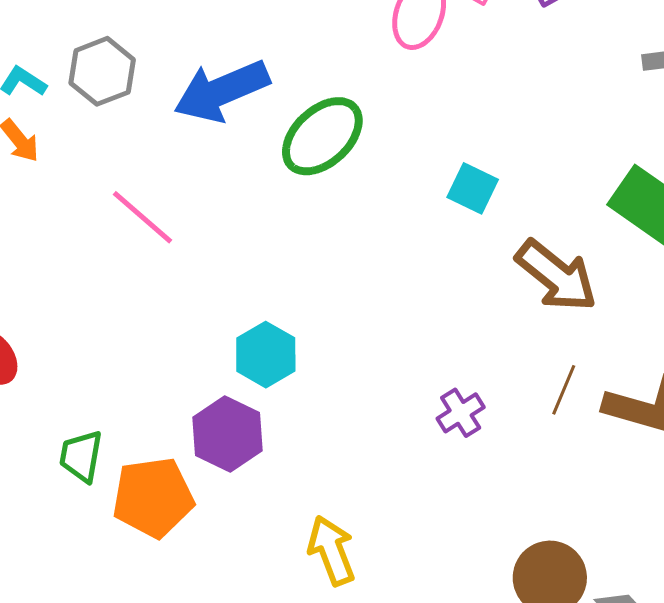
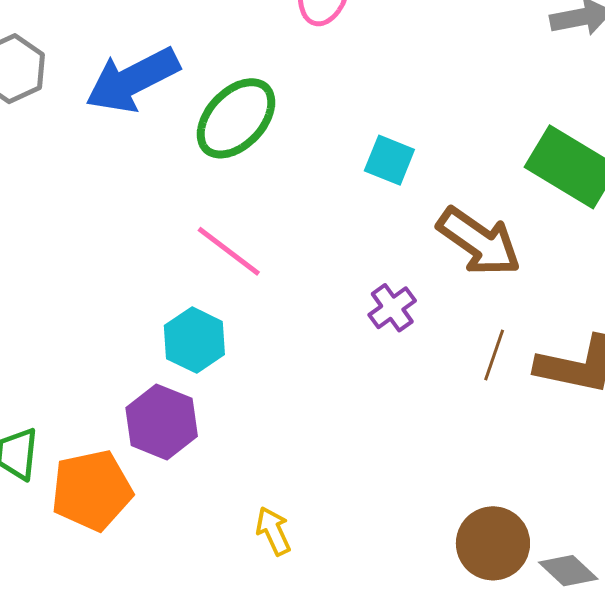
pink line: (142, 217) -> (229, 251), moved
purple cross: (461, 413) -> (392, 308), moved
yellow arrow: (331, 550) -> (273, 531), size x0.7

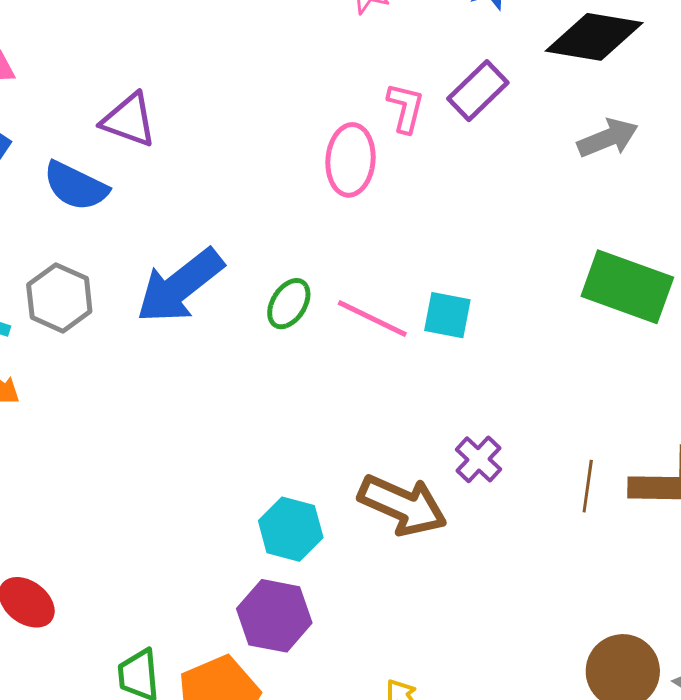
green ellipse: (236, 118) -> (289, 304), size x0.6
brown arrow: (479, 242) -> (403, 505), moved
pink line: (229, 251) -> (372, 318), moved

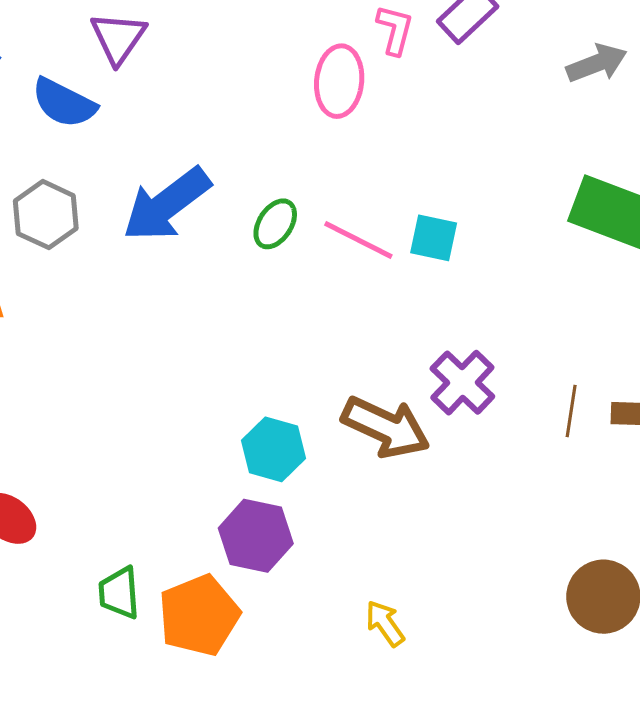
purple triangle: (129, 120) -> (118, 38), turned 44
purple cross: (478, 459) -> (462, 383), size x1.4

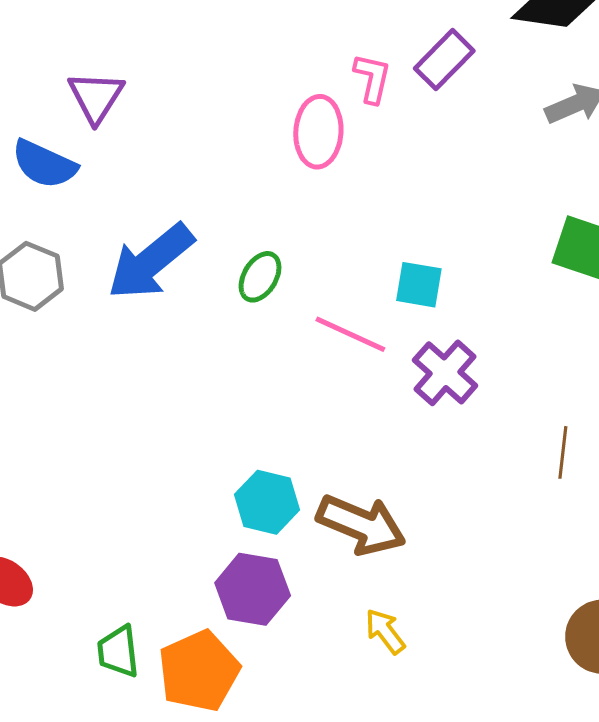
pink line: (358, 240) -> (350, 334), moved
purple cross: (462, 383) -> (445, 373), moved
brown arrow: (386, 427) -> (361, 525), moved
yellow arrow: (385, 623) -> (385, 631), moved

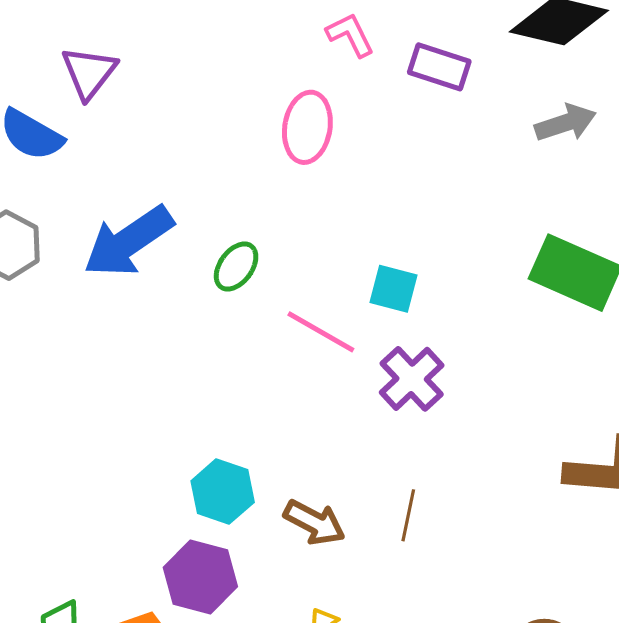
purple rectangle: (444, 60) -> (439, 67), turned 58
pink L-shape: (372, 78) -> (350, 35), moved, turned -44
brown line: (563, 452) -> (408, 515), moved
brown arrow: (361, 525) -> (314, 523), size x0.7

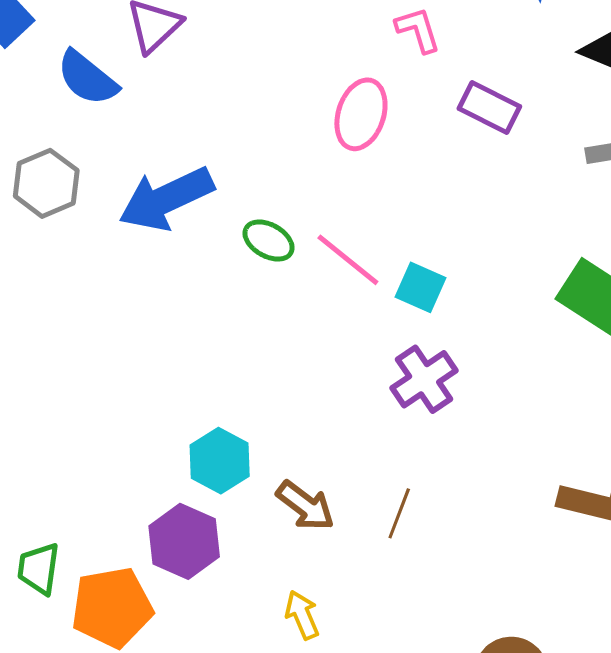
purple rectangle: (439, 67) -> (489, 107), moved
green ellipse: (236, 266) -> (269, 241), turned 75
pink line: (321, 332) -> (348, 260), moved

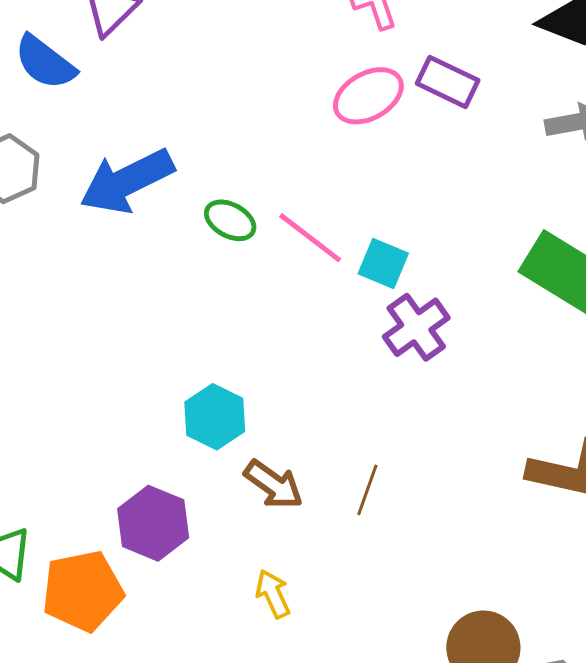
pink ellipse: (361, 114) -> (368, 96), moved, turned 44
purple cross: (424, 379) -> (416, 327), moved
cyan hexagon: (220, 461) -> (215, 417), moved

